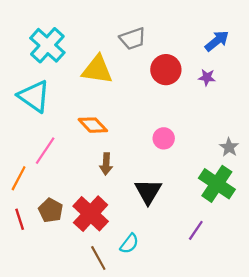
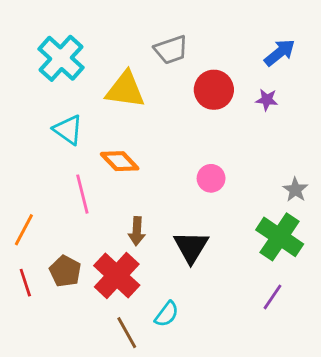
cyan triangle: (34, 96) -> (68, 130), moved, size x0.7
pink line: (45, 151) -> (82, 194), moved, turned -48
brown arrow: (106, 164) -> (137, 231), moved
purple line: (196, 230) -> (272, 297), moved

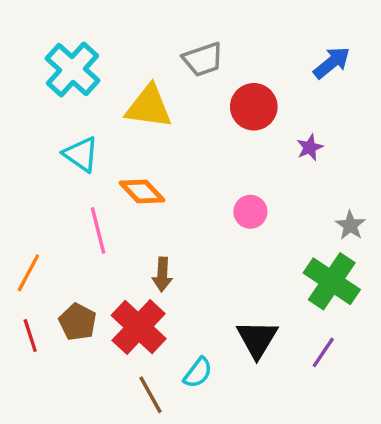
purple star: (267, 100) -> (310, 147), moved, turned -30
black triangle: (191, 247) -> (257, 339), moved

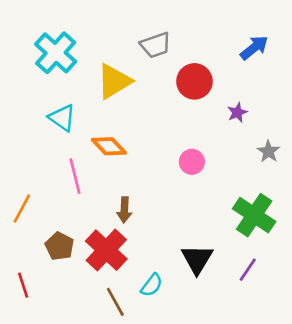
yellow triangle: (149, 107) -> (114, 81), turned -39
gray star: (350, 225) -> (268, 151), moved
red line: (30, 335) -> (23, 285), moved

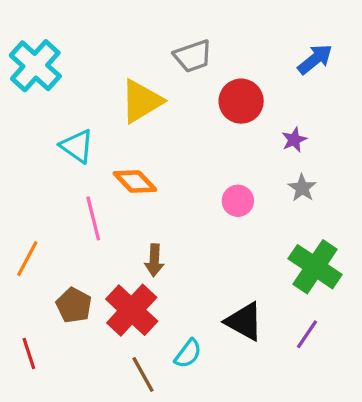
cyan cross: (56, 53) -> (35, 66), moved
gray star: (268, 151) -> (302, 188), moved
black triangle: (197, 259) -> (244, 321), turned -32

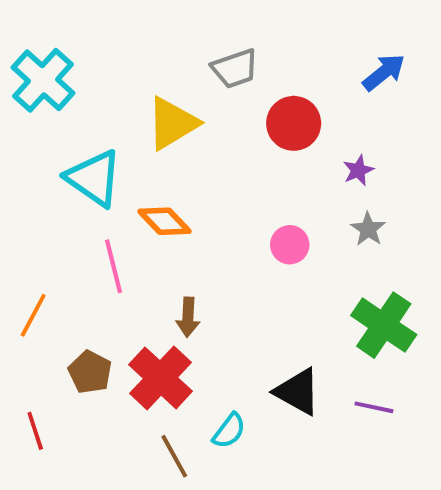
cyan triangle: (77, 146) -> (94, 178), size x1.4
purple line: (307, 334) -> (374, 407), turned 68

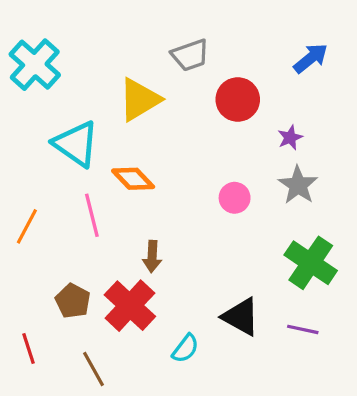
gray star: (368, 229) -> (298, 185), size x1.4
orange line: (33, 315) -> (27, 226), moved
brown line: (174, 456) -> (93, 369), moved

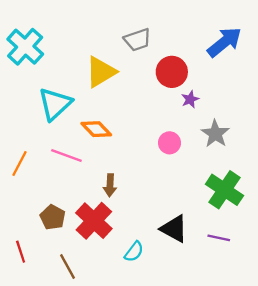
blue arrow: (311, 58) -> (224, 42), size x1.4
purple star: (290, 138) -> (190, 99), moved
cyan triangle: (76, 144) -> (55, 104), turned 42
pink line: (92, 215) -> (66, 155), turned -56

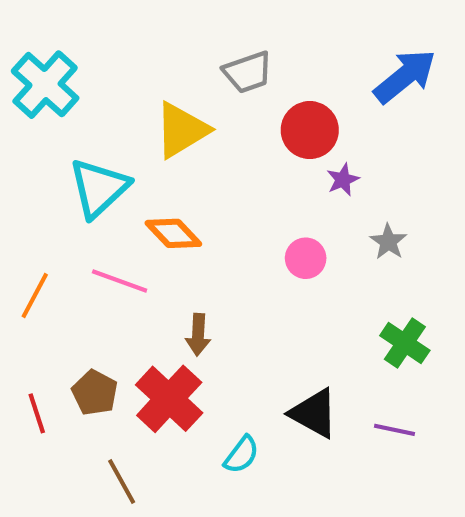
gray star: (215, 134) -> (388, 242), size x0.7
green cross: (224, 190) -> (405, 343), size x0.7
red line: (21, 252) -> (37, 413), moved

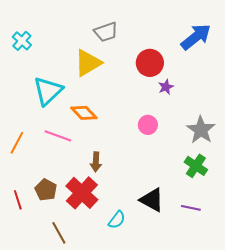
gray trapezoid: (248, 72) -> (106, 32), moved
cyan cross: (45, 85) -> (22, 41), size x0.6
gray star: (388, 242) -> (201, 130), moved, size x1.6

